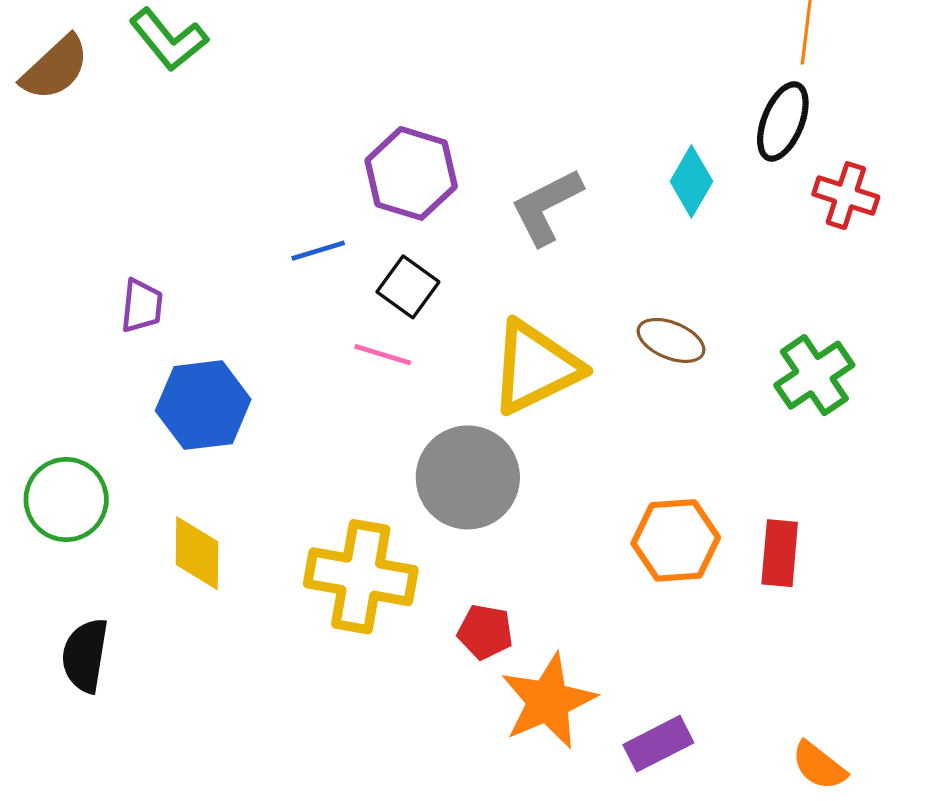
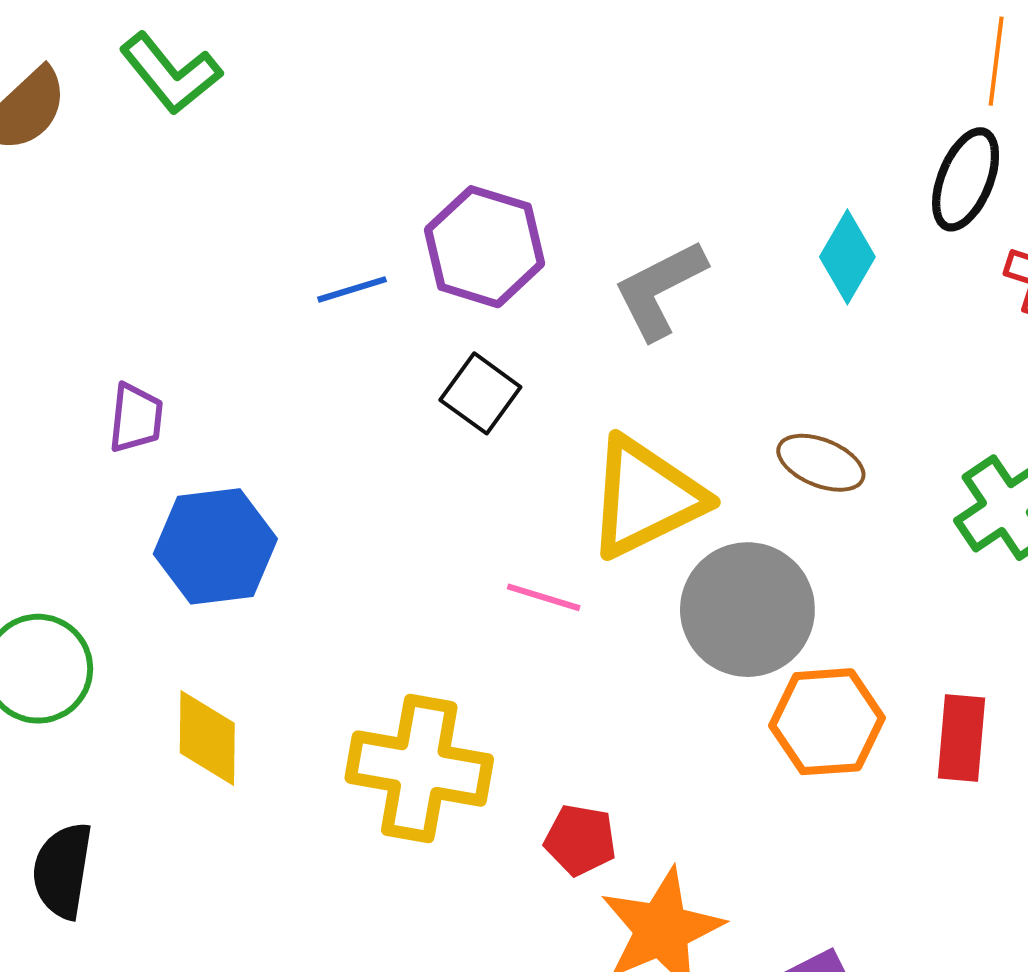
blue line: (318, 251) -> (352, 289), moved
pink line: (383, 355) -> (544, 597), moved
gray circle: (468, 477) -> (747, 610), moved

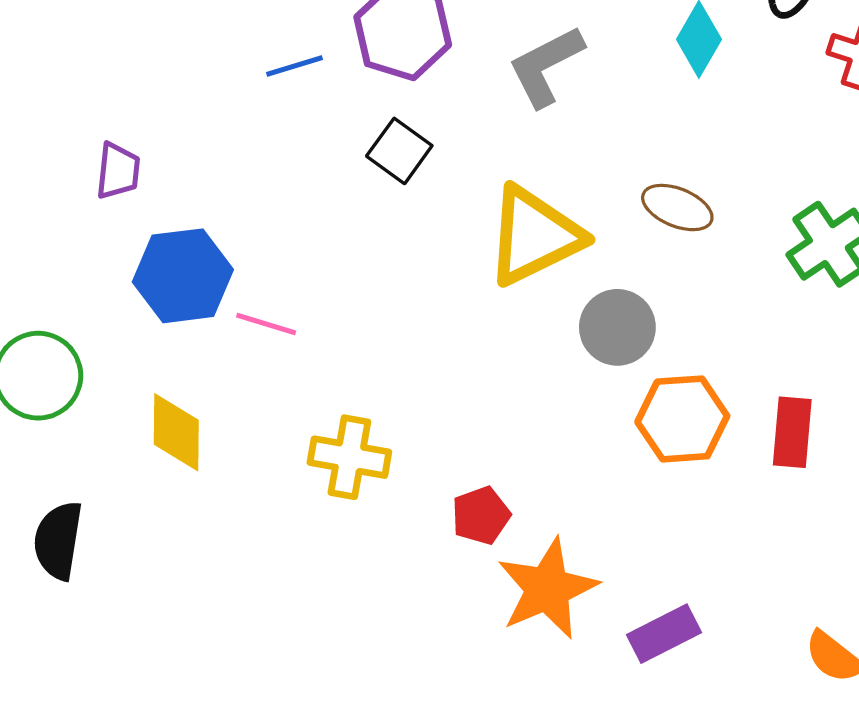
pink line: (544, 597) -> (266, 324), moved
gray circle: (747, 610) -> (617, 327), size x0.7
yellow cross: (419, 769) -> (349, 457), size x0.7
red pentagon: (580, 840) -> (481, 515), turned -30

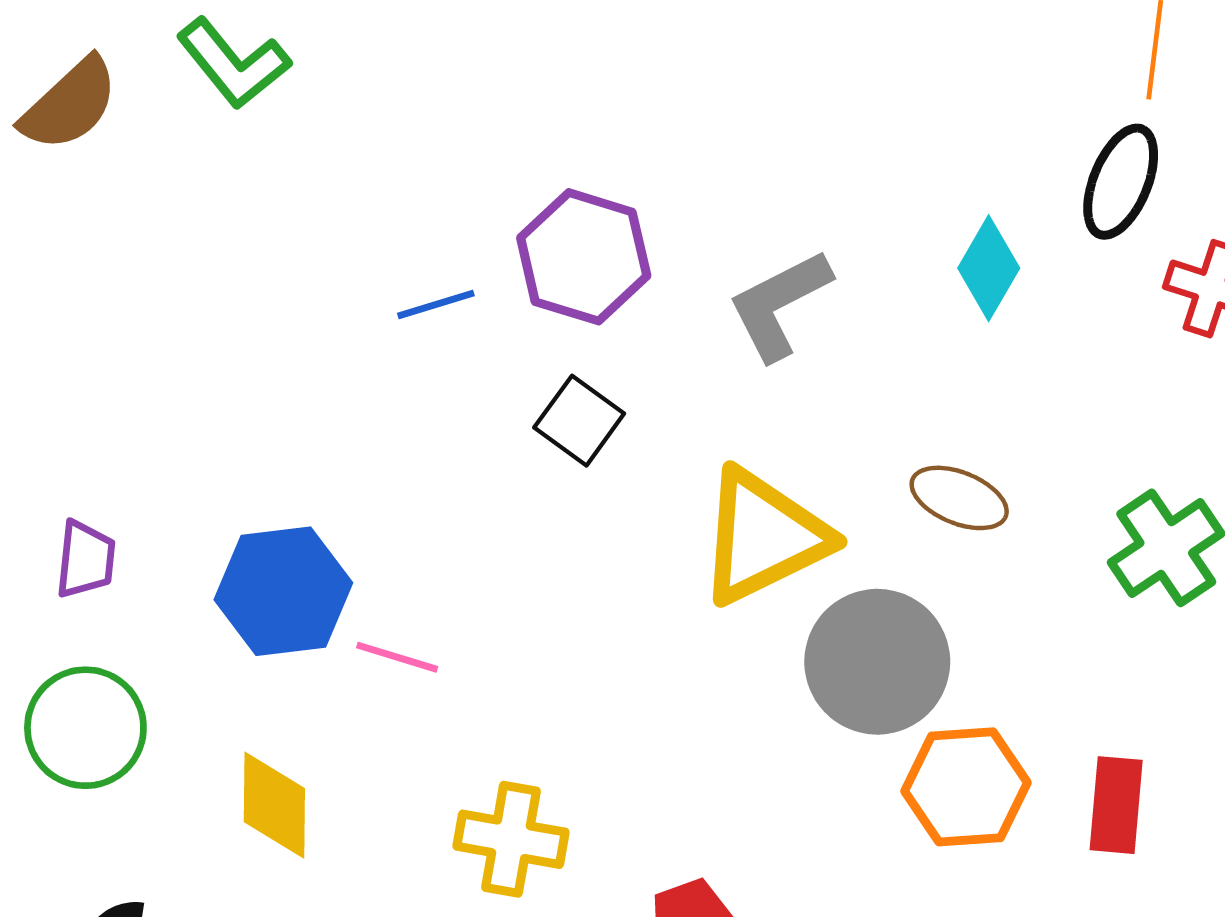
purple trapezoid: (118, 171) -> (85, 559), moved
gray circle: (617, 327) -> (877, 662), size x1.4

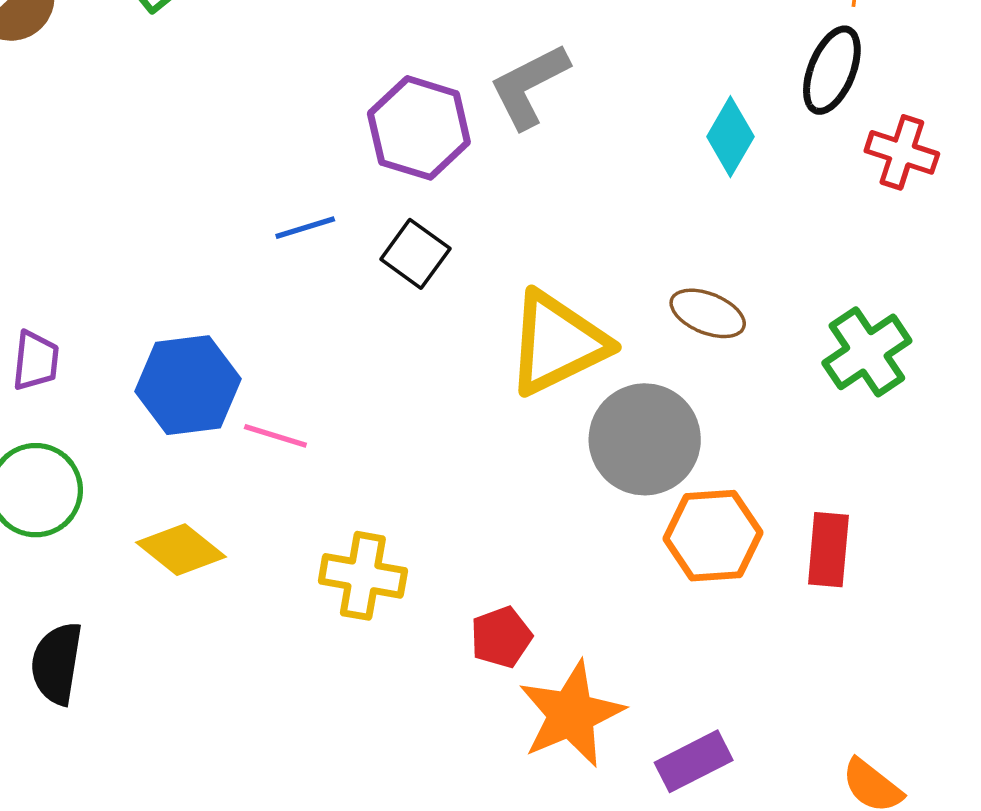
blue line: (436, 305) -> (305, 228), moved
gray L-shape: (779, 305) -> (529, 86), moved
yellow diamond: (274, 805) -> (181, 550), turned -52

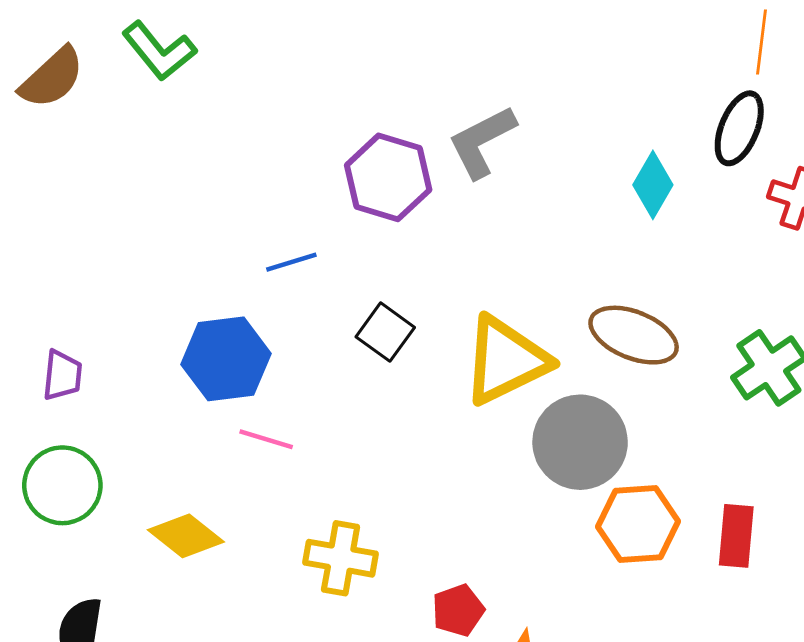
black square: (415, 254) -> (385, 332), moved
brown ellipse: (708, 313) -> (634, 335), size x1.4
blue hexagon: (188, 385) -> (226, 359), moved

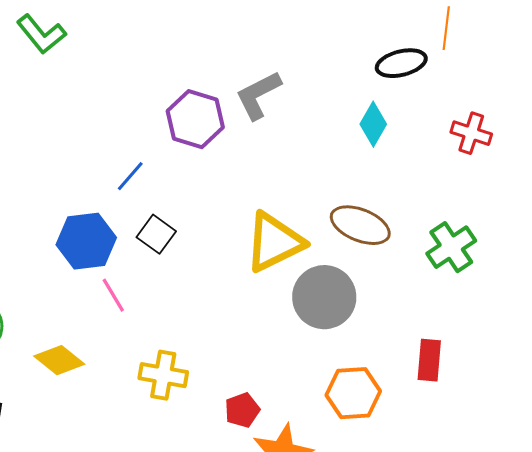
black ellipse: (739, 128) -> (401, 63), moved, turned 54
blue line: (291, 262) -> (130, 176), turned -32
black square: (385, 332) -> (156, 234), moved
pink line: (266, 439) -> (113, 295), turned 42
orange hexagon: (638, 524) -> (353, 393), moved

